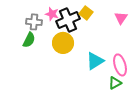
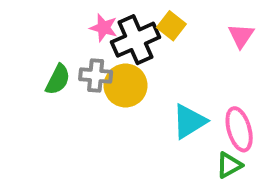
gray cross: (34, 22) -> (96, 76), moved

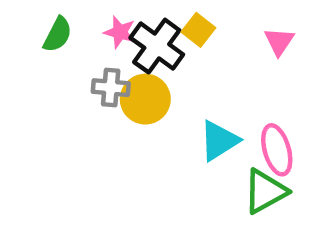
black cross: (135, 40) -> (157, 46), turned -30
green semicircle: (58, 80) -> (58, 34), moved
green triangle: (229, 165) -> (265, 191), size x1.5

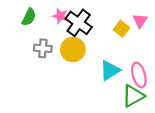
yellow square: (198, 30) -> (122, 29), moved
gray cross: (111, 88) -> (43, 48), moved

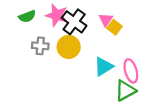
pink star: (60, 16) -> (57, 15), size x1.5
green semicircle: (29, 17) -> (27, 16), turned 42
pink triangle: (140, 21) -> (106, 20), moved

